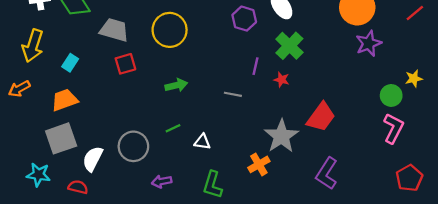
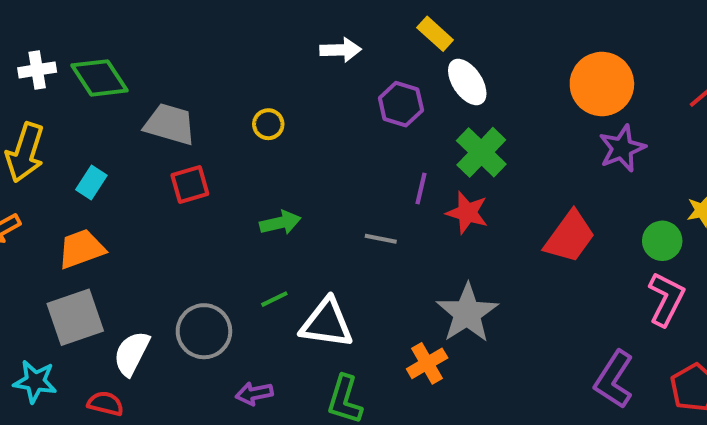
yellow circle: (170, 30) -> (268, 124), size x0.5
red star: (281, 80) -> (467, 213), size x1.5
red trapezoid: (321, 117) -> (570, 237), moved
white triangle: (202, 142) -> (327, 323), size x1.8
purple L-shape: (327, 173) -> (614, 379), moved

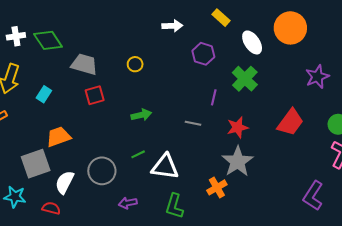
white ellipse: (467, 82) -> (252, 42), moved
orange circle: (602, 84) -> (290, 28), moved
red star: (467, 213) -> (238, 127), moved, turned -30
orange trapezoid: (81, 249) -> (58, 137), moved

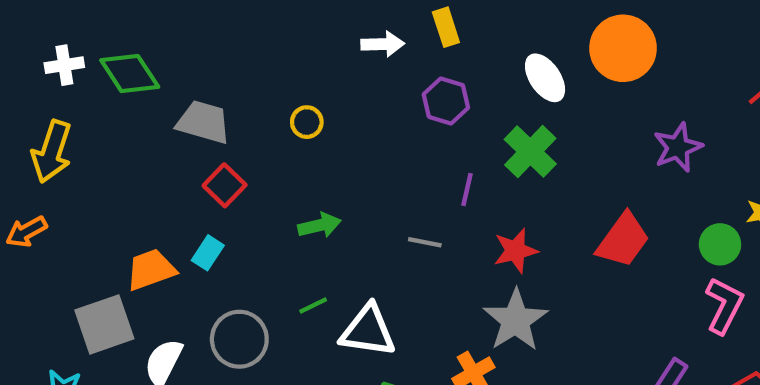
yellow rectangle: (221, 18) -> (446, 27), moved, turned 30
cyan rectangle: (44, 94) -> (208, 253), moved
red square: (95, 95) -> (225, 185), turned -30

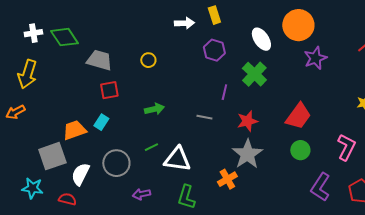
purple star: (678, 147) -> (315, 58), moved
red square: (225, 185) -> (109, 90), turned 36
green circle: (720, 244) -> (300, 150), moved

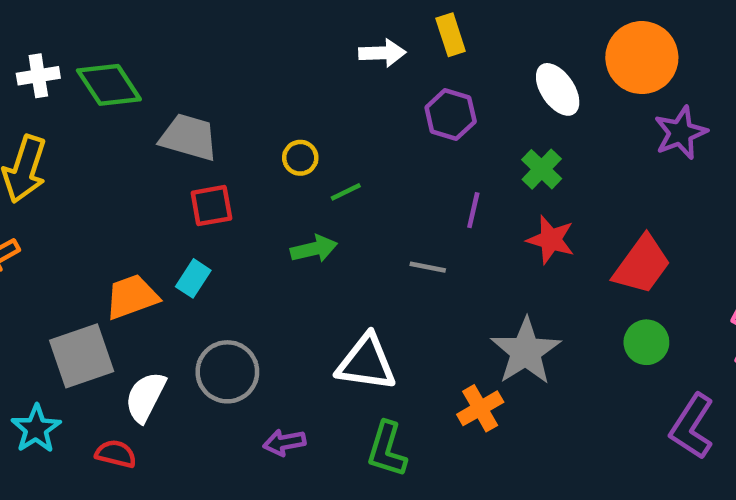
yellow circle: (148, 60) -> (300, 158), moved
green cross: (254, 74) -> (542, 169), size x0.7
red star: (247, 121) -> (551, 240), moved, turned 30
green line: (151, 147) -> (346, 192), moved
cyan star: (32, 188) -> (36, 429), turned 30

